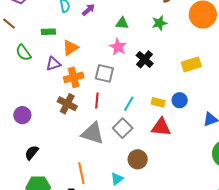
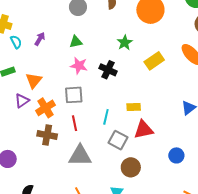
green star: (159, 23) -> (125, 43), moved
blue circle: (180, 100) -> (176, 155), moved
gray square: (123, 128) -> (118, 140), moved

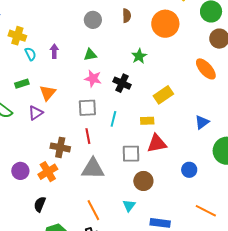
purple arrow: (40, 39) -> (54, 51), turned -32
yellow rectangle: (154, 61) -> (163, 95), moved
orange cross: (46, 108) -> (48, 172), moved
cyan line: (106, 117) -> (113, 119), moved
gray square: (118, 140) -> (131, 154), turned -30

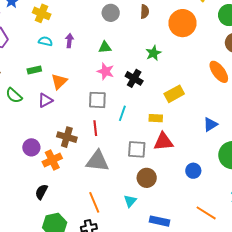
yellow cross: (17, 36) -> (42, 13), moved
cyan semicircle: (30, 54) -> (45, 41), turned -56
purple circle: (20, 171) -> (31, 147), moved

